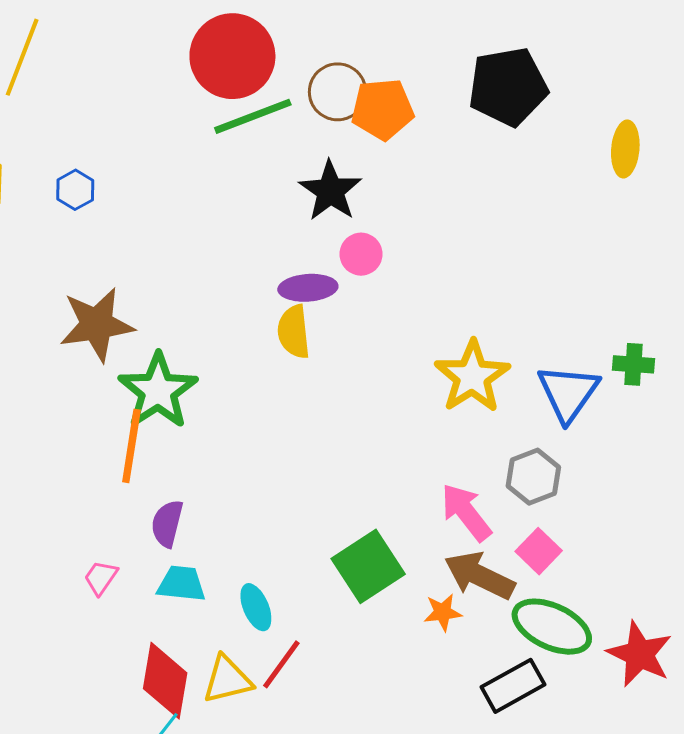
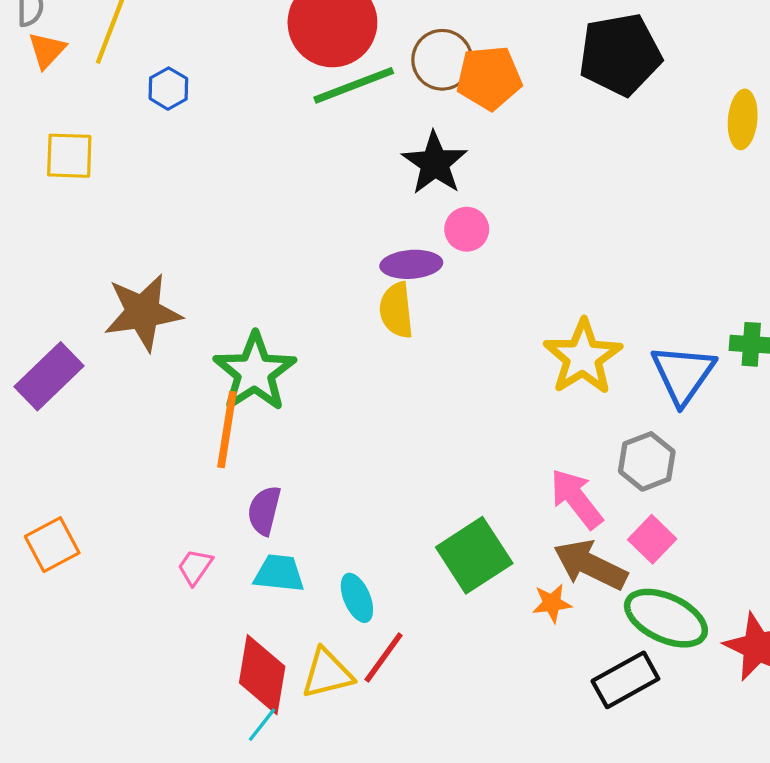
blue hexagon: (75, 190) -> (168, 89), moved
brown star: (97, 325) -> (143, 312), moved

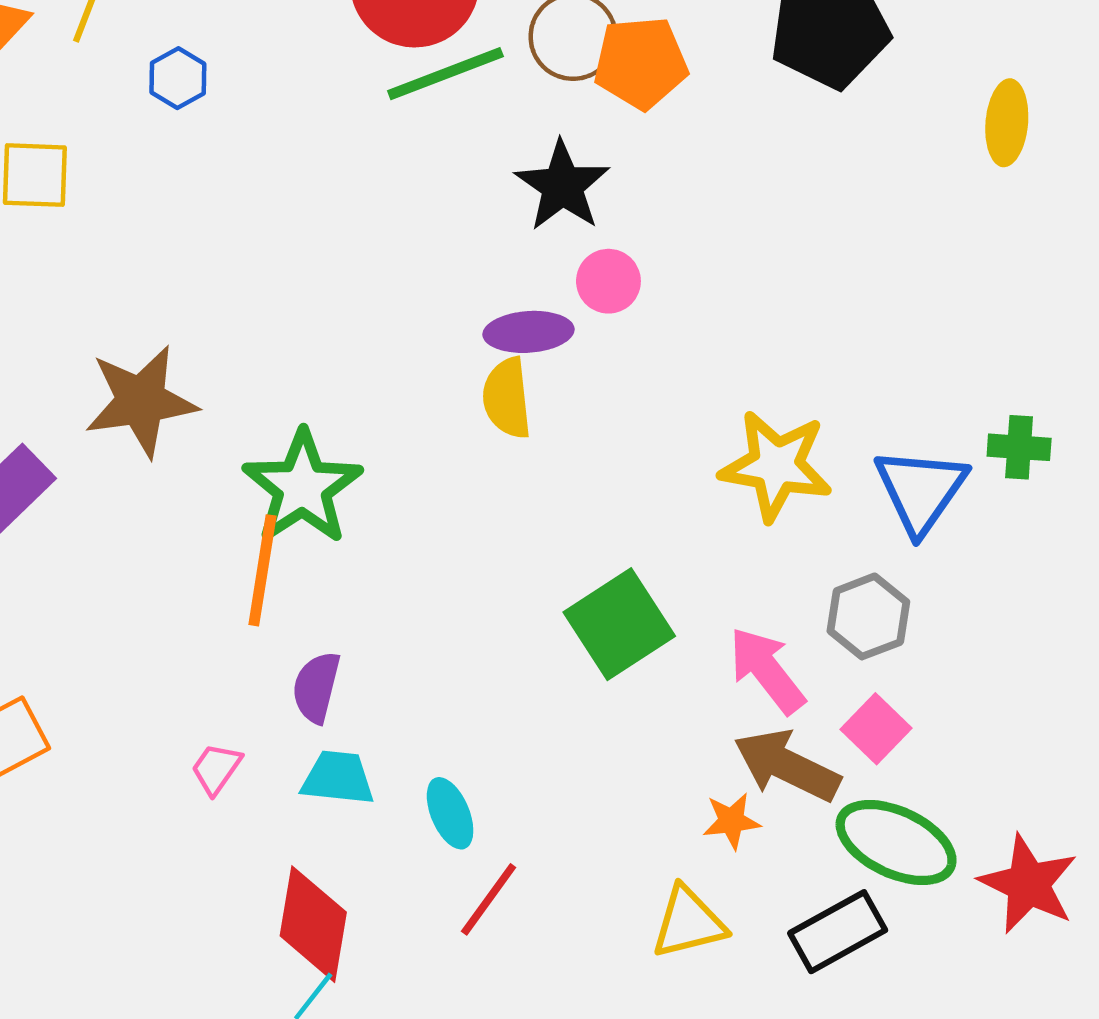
yellow star: (583, 357) -> (776, 466), turned -30
green square: (474, 555) -> (619, 624), moved
yellow triangle: (327, 674) -> (688, 922), moved

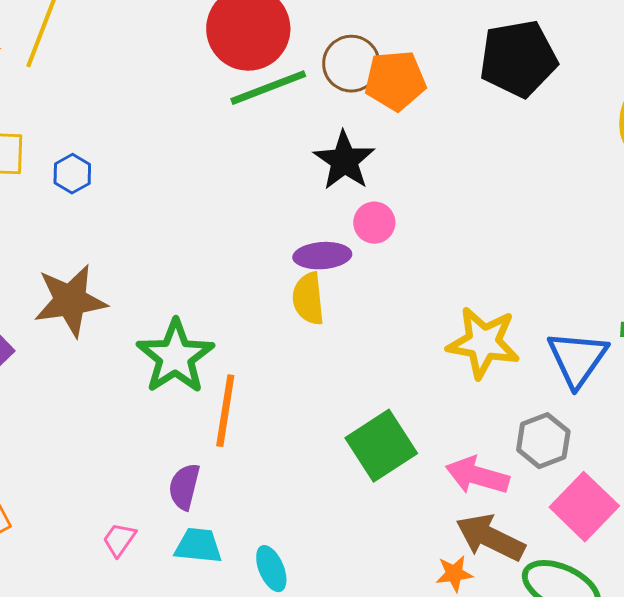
blue hexagon: (178, 78) -> (72, 174), moved
orange line: (262, 570) -> (225, 411), moved
pink arrow: (767, 670) -> (477, 476), turned -36
pink square: (876, 729) -> (584, 507), moved, size x1.5

